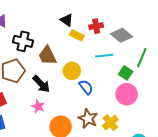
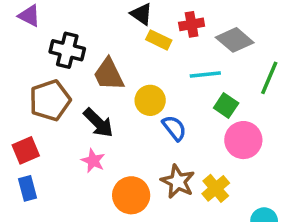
green square: (126, 73) -> (226, 106), moved

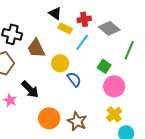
cyan line: (205, 74) -> (82, 42), moved, turned -48
black arrow: (98, 123) -> (30, 89), moved
pink star: (93, 161) -> (10, 100), moved
brown star: (178, 181) -> (77, 121), moved
yellow cross: (216, 188) -> (114, 114), moved

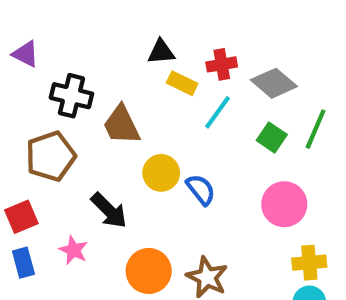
black triangle: (55, 13) -> (161, 52), turned -40
yellow circle: (60, 63) -> (161, 173), moved
green square: (104, 66) -> (272, 137), moved
pink star: (10, 100) -> (74, 250), moved
yellow cross: (114, 114) -> (309, 263), moved, turned 35

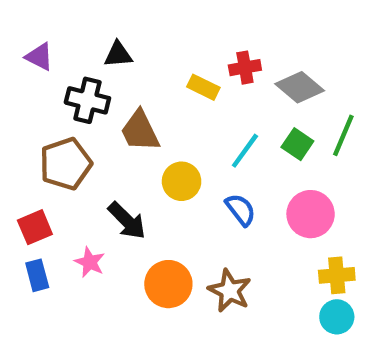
black triangle: (161, 52) -> (118, 54), moved
cyan line: (218, 112) -> (245, 151), moved
blue semicircle: (201, 190) -> (241, 210), moved

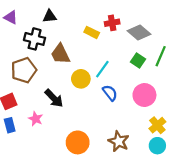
cyan line: (245, 151) -> (102, 69), moved
yellow cross: (337, 275) -> (157, 125), turned -35
orange circle: (168, 284) -> (78, 142), moved
brown star: (230, 291) -> (119, 141), moved

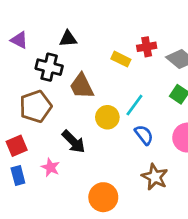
brown star: (119, 141) -> (155, 177), moved

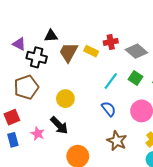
purple triangle: (19, 40) -> (19, 44), moved
brown trapezoid: (82, 86) -> (68, 52), moved, turned 55
cyan line: (134, 105) -> (111, 81), moved
yellow circle: (107, 117) -> (65, 99), moved
black arrow: (73, 142) -> (59, 125), moved

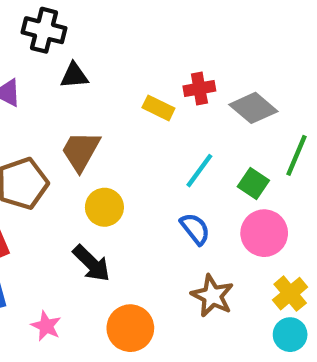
brown trapezoid: (68, 52) -> (81, 151), moved
black cross: (37, 57) -> (44, 30), moved
green square: (135, 78) -> (253, 183), moved
pink star: (38, 134) -> (46, 326), moved

